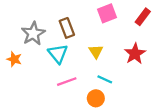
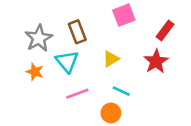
red rectangle: (143, 17) -> (165, 30), moved
yellow triangle: (96, 51) -> (111, 59), turned 32
orange star: (14, 59) -> (35, 72), moved

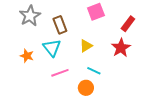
gray star: (39, 38) -> (30, 16), moved

